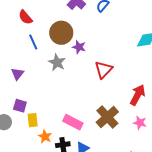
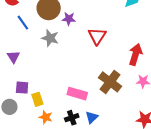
orange star: (45, 136) -> (46, 117), moved

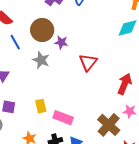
brown cross: (110, 82) -> (109, 125), moved
yellow rectangle: (37, 99) -> (41, 106), moved

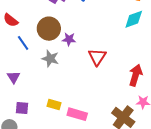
yellow rectangle: (41, 106) -> (54, 104), turned -56

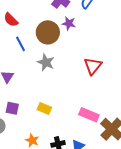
purple star: (69, 39) -> (69, 23), moved
pink rectangle: (77, 114) -> (89, 115), moved

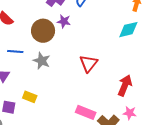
blue line: (21, 44) -> (15, 52), moved, turned -56
yellow rectangle: (44, 108) -> (30, 97), moved

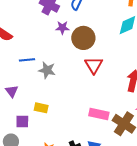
brown circle: (43, 31) -> (83, 38), moved
blue line: (15, 52) -> (27, 60), moved

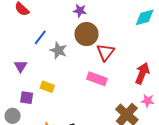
brown circle: (83, 38) -> (87, 34), moved
blue line: (27, 60) -> (40, 37), turned -56
pink rectangle: (99, 114) -> (97, 79), moved

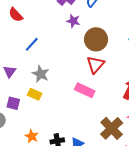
brown circle: (87, 34) -> (96, 39), moved
gray star: (58, 50) -> (41, 74), moved

